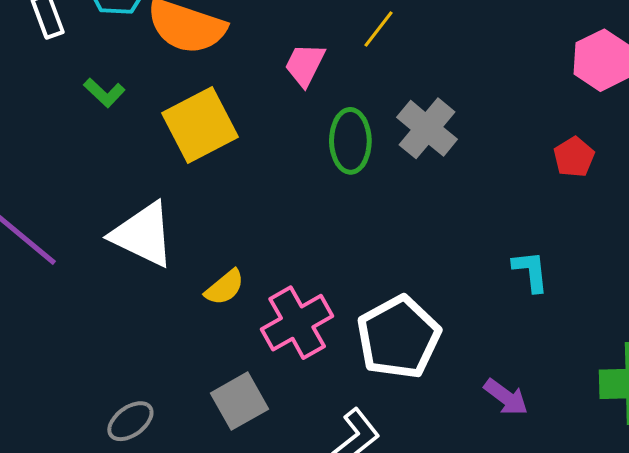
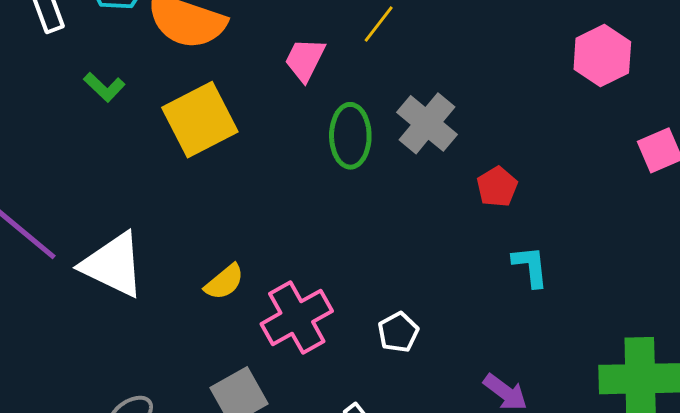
red pentagon: (574, 157) -> (497, 187), moved
white triangle: (143, 235) -> (113, 265), moved
white pentagon: (399, 337) -> (398, 332), size x0.5

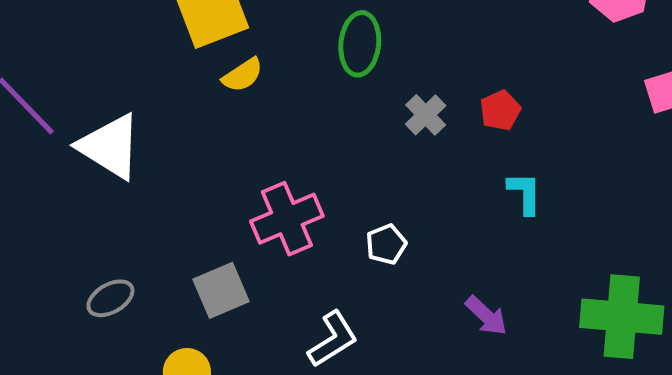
gray cross: (427, 123) -> (426, 115), moved, size x0.7
yellow semicircle: (224, 282) -> (243, 75), moved

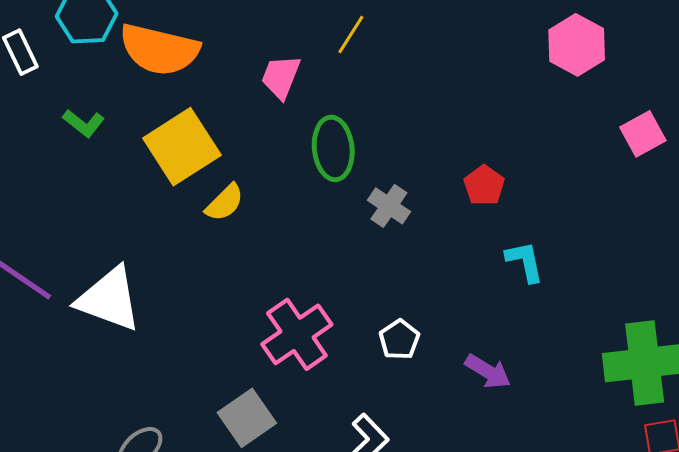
gray cross: (426, 115) -> (389, 206), moved
purple arrow: (486, 316) -> (488, 371), moved

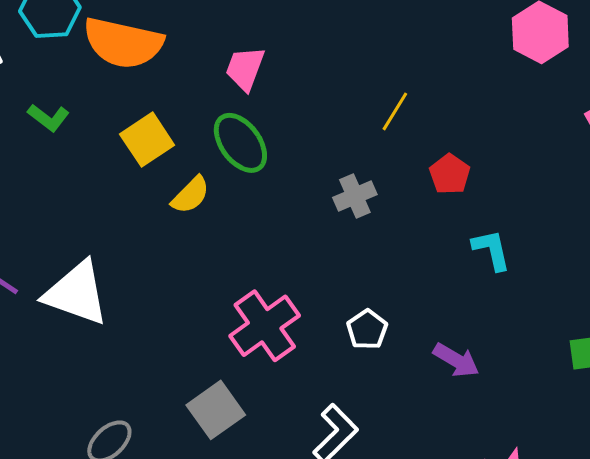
yellow line: (351, 35) -> (395, 111), moved
yellow square: (182, 147) -> (147, 140), size x0.7
green ellipse: (333, 148) -> (240, 143), moved, turned -30
gray cross: (389, 206) -> (355, 196), turned 33

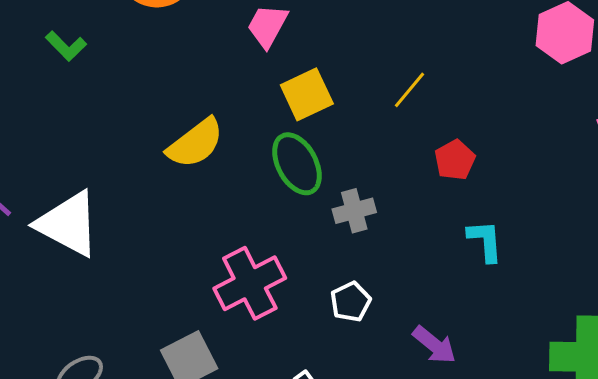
yellow square: (147, 140) -> (307, 94), moved
green ellipse: (240, 143) -> (297, 164), moved
yellow semicircle: (191, 195) -> (195, 143), size x1.4
gray cross: (355, 196) -> (354, 211), moved

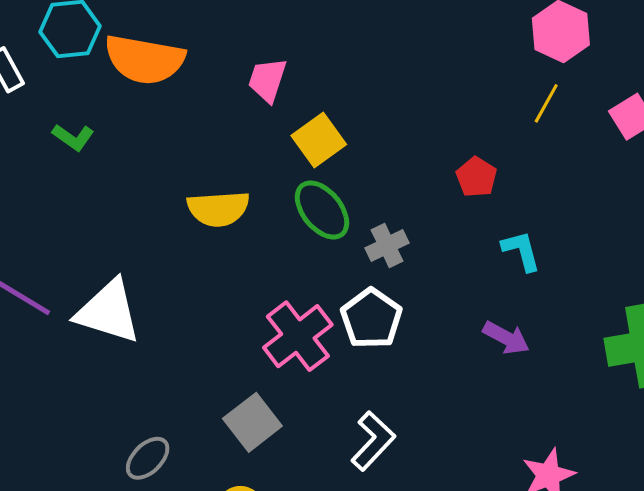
yellow line: (410, 90) -> (546, 103), moved
yellow semicircle: (195, 143) -> (218, 209), turned 44
white pentagon: (351, 302) -> (371, 319), moved, size x1.5
purple arrow: (434, 345) -> (506, 338), moved

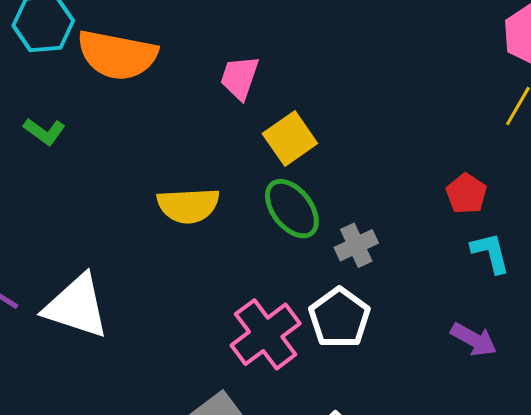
red pentagon: (476, 177) -> (466, 194), moved

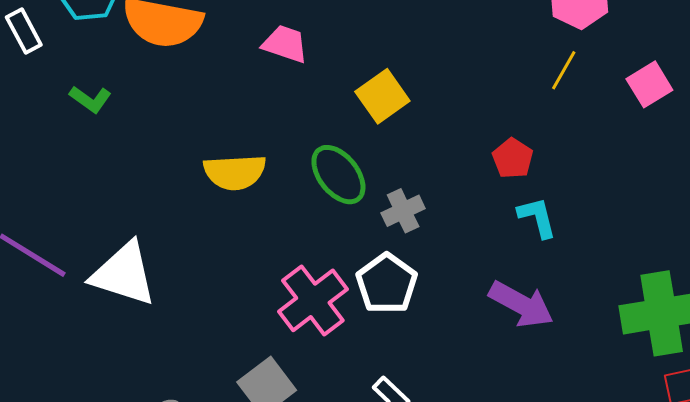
pink trapezoid: (240, 78) -> (285, 44), turned 90
yellow square: (290, 139) -> (382, 96), moved
purple arrow: (474, 340) -> (521, 304), size x1.4

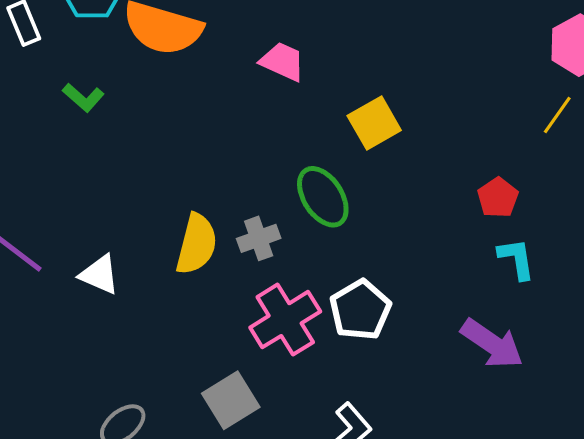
yellow semicircle: (235, 172) -> (197, 244), moved, turned -78
gray cross: (403, 211) -> (259, 238), moved
white triangle: (124, 274) -> (99, 275), size x0.6

